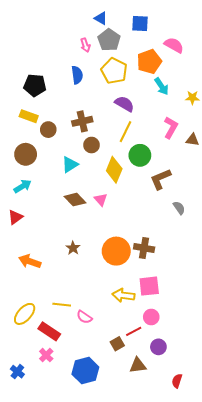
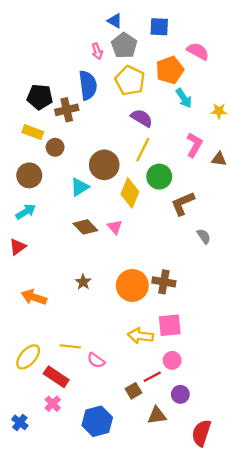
blue semicircle: (77, 75) -> (88, 85), size x1.4
brown cross: (82, 121) -> (67, 110), moved
brown circle: (92, 145) -> (104, 165), size x1.6
red semicircle: (177, 381) -> (201, 433), size x1.6

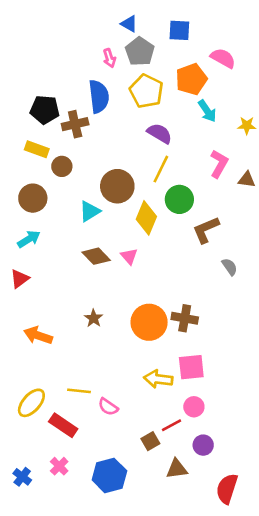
pink cross: (53, 404) -> (59, 466), moved

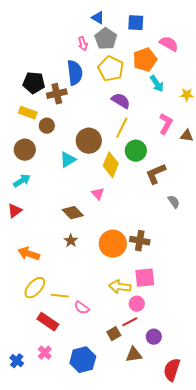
brown diamond: (96, 256) -> (73, 213), moved
yellow ellipse: (31, 403) -> (35, 288), moved
pink circle: (194, 407) -> (137, 304), moved

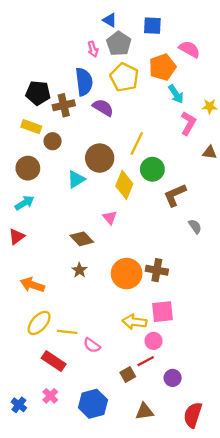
purple semicircle: (121, 101) -> (103, 108), moved
pink L-shape: (166, 124) -> (188, 123), moved
brown triangle: (134, 355) -> (145, 412), moved

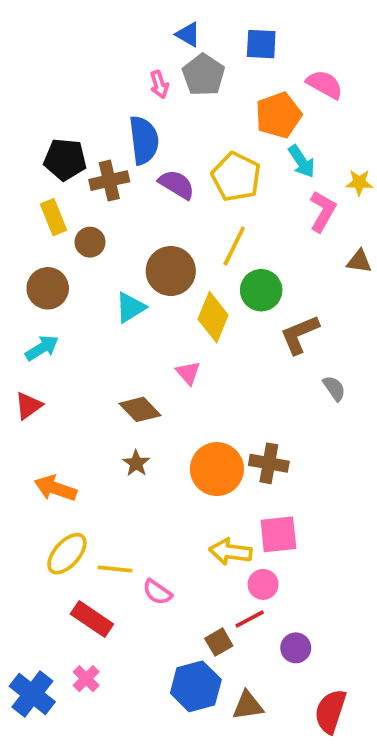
yellow pentagon: (124, 77) -> (236, 177), moved
yellow rectangle: (31, 127) -> (53, 217), turned 48
blue hexagon: (93, 404) -> (196, 686), moved
blue cross: (19, 405) -> (32, 694), size x1.6

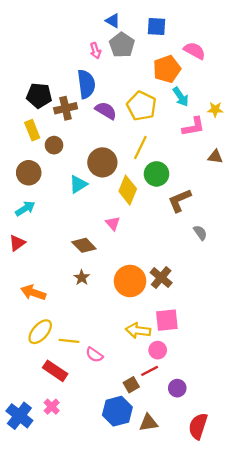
pink L-shape: (323, 211) -> (193, 127), turned 50
brown cross: (269, 463) -> (161, 278), turned 30

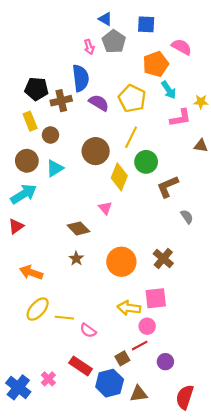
cyan triangle: (78, 184) -> (55, 168), moved
cyan arrow: (25, 208) -> (24, 194), size x1.4
brown cross: (161, 278) -> (163, 259), moved
red rectangle: (55, 371) -> (81, 366), moved

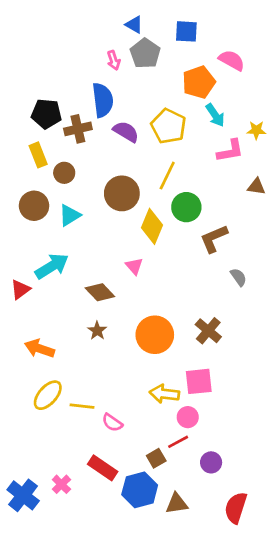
cyan arrow: (24, 194) -> (52, 266), moved

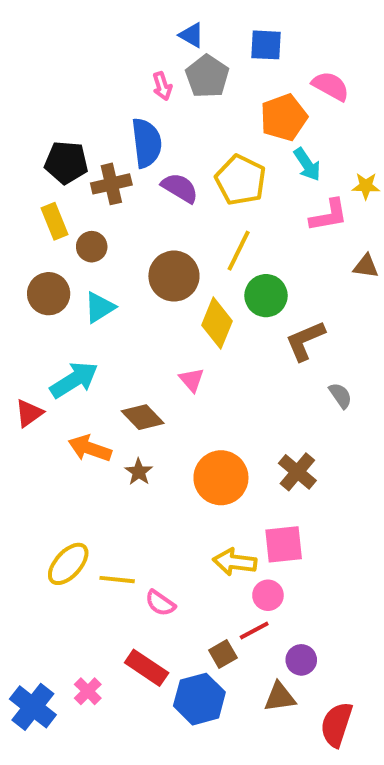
orange arrow: (39, 348) -> (90, 448), moved
brown triangle: (177, 504) -> (280, 697), moved

